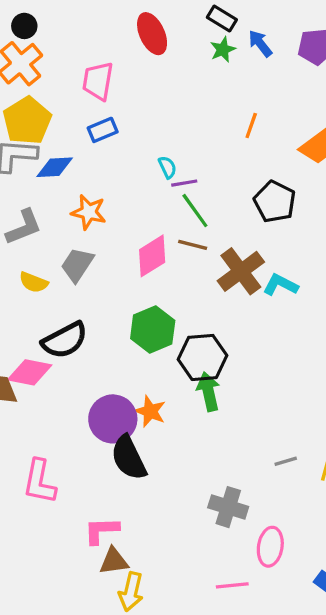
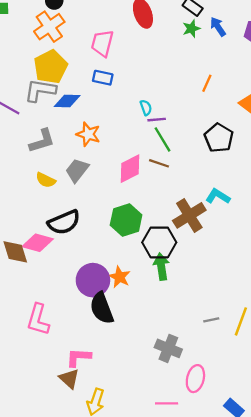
blue rectangle: (103, 130) -> (103, 78), turned 30
brown cross: (241, 271) -> (189, 215), moved
brown triangle: (114, 561) -> (69, 379), moved, turned 45

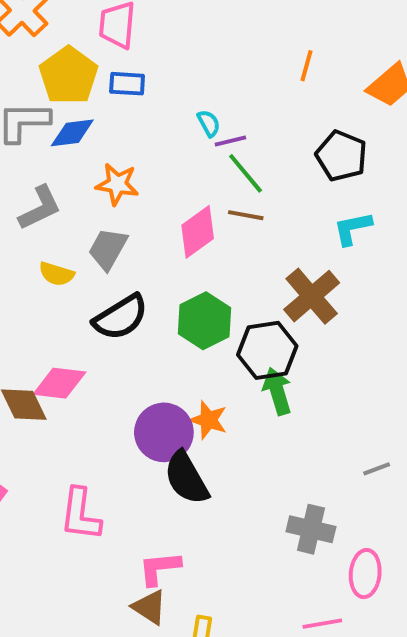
yellow pentagon: (51, 67) -> (69, 76), moved
cyan L-shape: (218, 196) -> (353, 228), moved, turned -35
black semicircle: (64, 222) -> (121, 317), moved

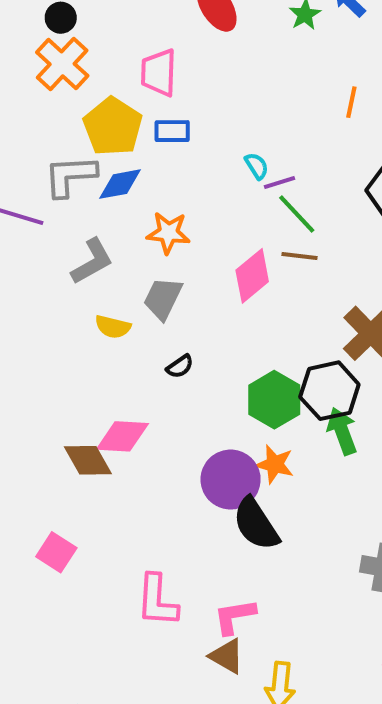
black semicircle: (121, 317) -> (180, 366), size x0.5
green hexagon: (205, 321) -> (274, 400), moved
pink L-shape: (80, 514) -> (157, 601), moved

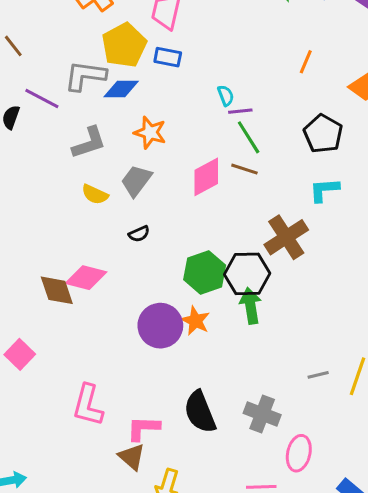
black semicircle: (256, 524) -> (200, 412), moved

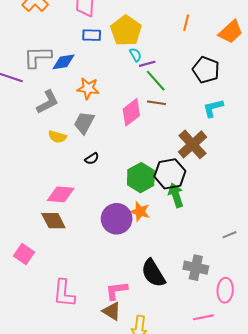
yellow pentagon: (124, 45) -> (126, 31), moved
brown diamond: (57, 290) -> (53, 221), moved
pink L-shape: (88, 405) -> (64, 293), moved

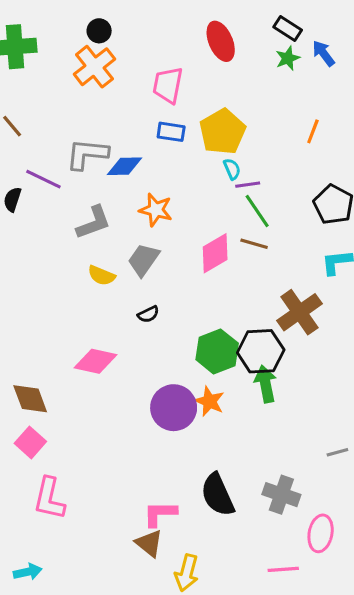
brown diamond: (53, 221) -> (30, 399), moved
pink L-shape: (64, 293) -> (49, 498), moved

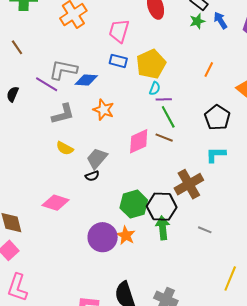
cyan semicircle: (232, 169) -> (155, 88), turned 40
purple line: (43, 179) -> (47, 84), moved
gray trapezoid: (143, 260) -> (97, 158), moved
gray line: (337, 452) -> (205, 230), moved, turned 32

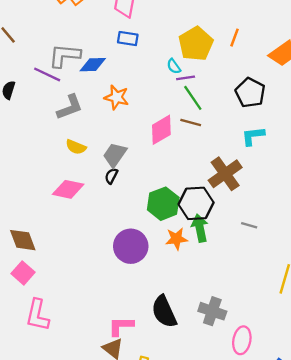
yellow pentagon: (151, 64) -> (196, 44), moved
cyan semicircle: (155, 88) -> (174, 66), turned 128
black semicircle: (92, 176) -> (111, 176), turned 144
pink diamond: (56, 203) -> (68, 189), moved
orange star: (126, 235) -> (176, 239), moved, turned -30

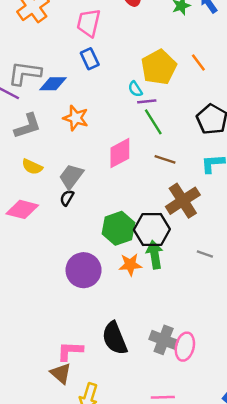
orange line: (235, 38) -> (198, 63), turned -60
blue rectangle: (128, 39) -> (90, 59), turned 54
brown line: (191, 122) -> (165, 159), moved
pink ellipse: (242, 340) -> (185, 347), moved

